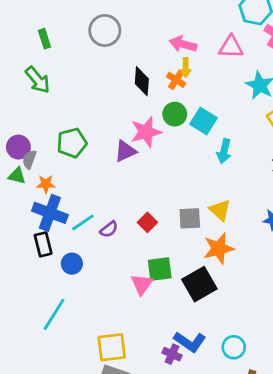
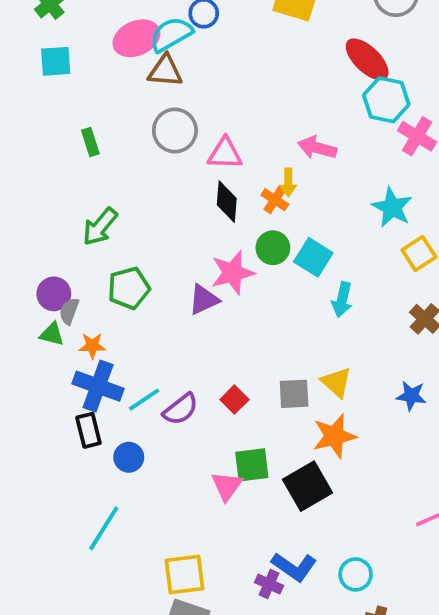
pink arrow: (183, 44) -> (317, 148), moved
pink triangle: (231, 47) -> (225, 154), moved
green arrow: (38, 80) -> (100, 227), moved, turned 80
purple semicircle: (109, 229) -> (181, 409), size x1.4

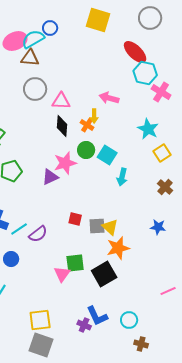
yellow triangle: (336, 382) -> (110, 227), moved
red square: (234, 400) -> (75, 219), moved, turned -32
blue L-shape: (294, 567) -> (97, 316), turned 30

